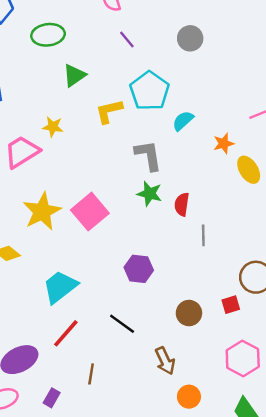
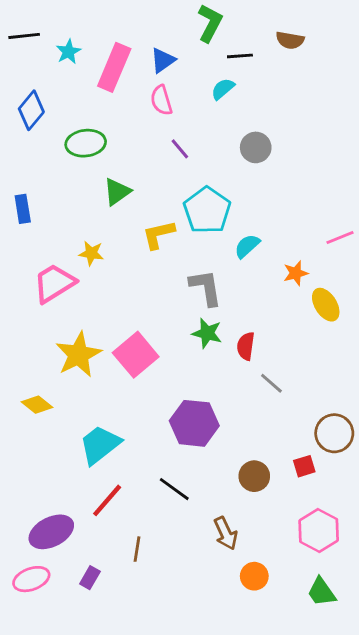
gray line: (203, 235) -> (271, 383), turned -48
purple hexagon: (139, 269) -> (194, 423), size x1.4

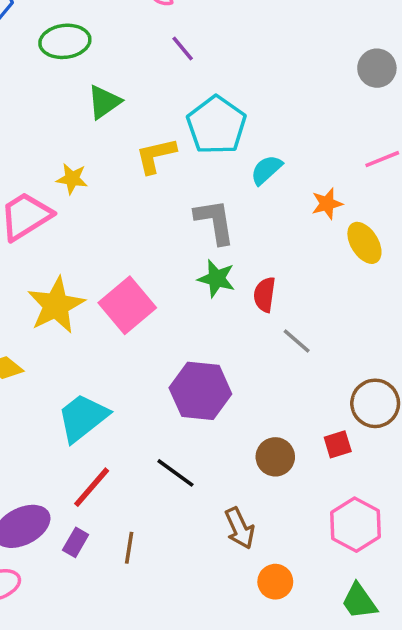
gray circle: (256, 147) -> (377, 68), moved
purple rectangle: (90, 578) -> (76, 542), moved

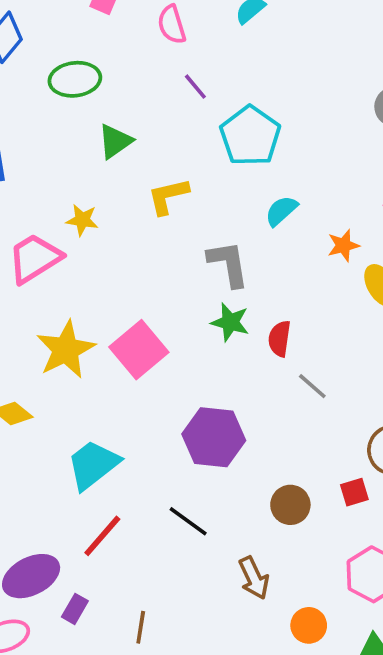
cyan pentagon: (216, 125) -> (250, 136), moved
purple rectangle: (76, 542) -> (75, 609), moved
brown line: (129, 548) -> (141, 627), moved
orange circle: (275, 582) -> (309, 625), moved

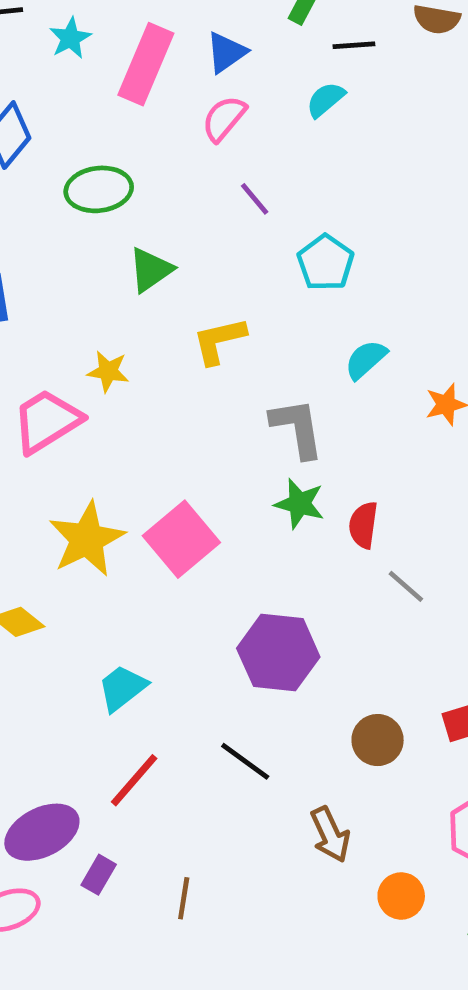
pink semicircle: (172, 24) -> (224, 118), turned 57
cyan pentagon: (250, 136) -> (326, 263), size x0.7
cyan trapezoid: (93, 465) -> (122, 688), size x0.7

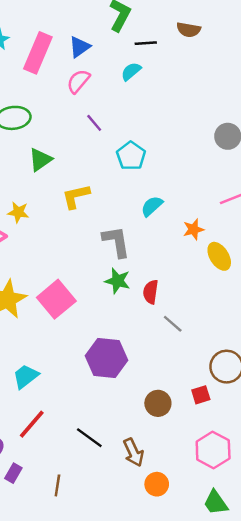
black line: (245, 761) -> (89, 438), moved
orange circle: (401, 896) -> (157, 484), moved

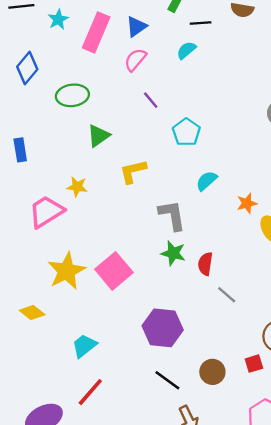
black line: (89, 438) -> (167, 380), moved

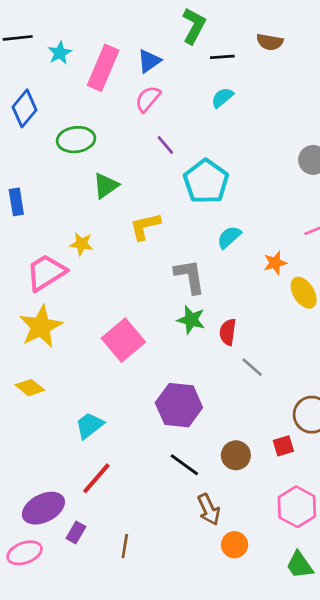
cyan semicircle: (186, 50) -> (222, 98), moved
cyan pentagon: (186, 132) -> (206, 182), size x1.4
yellow star: (66, 271) -> (41, 327), moved

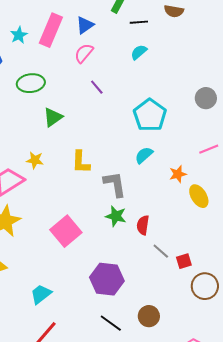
cyan star: (60, 53) -> (19, 35), moved
cyan pentagon: (206, 182) -> (150, 115), moved
yellow L-shape: (145, 226) -> (81, 162), moved, turned -75
red square: (283, 446) -> (184, 261), moved

